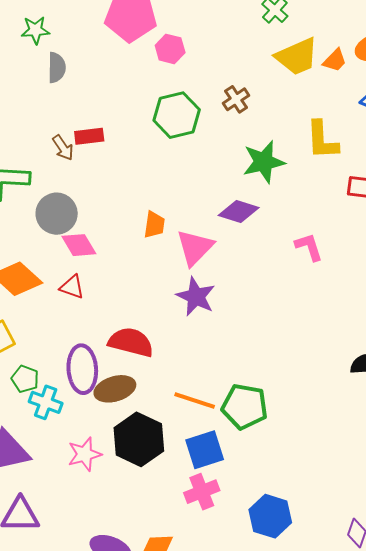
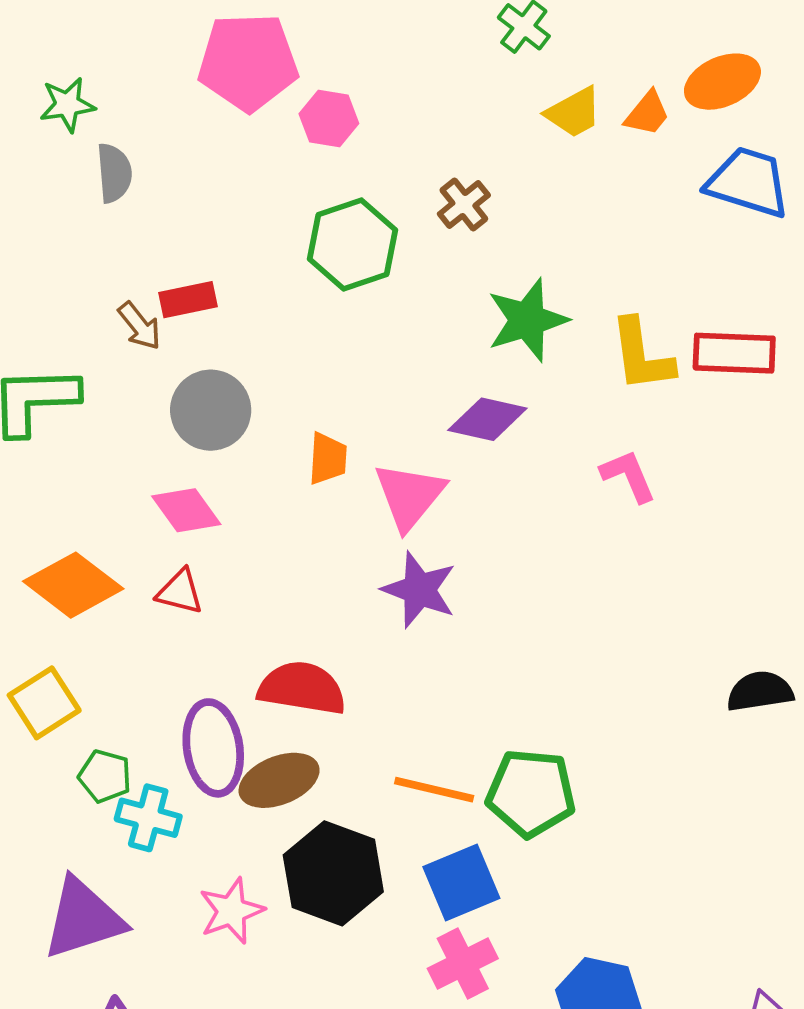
yellow trapezoid: (297, 57) -> (574, 112), size x0.7
yellow L-shape: (322, 140) -> (642, 355), moved
gray circle: (57, 214) -> (211, 410), moved

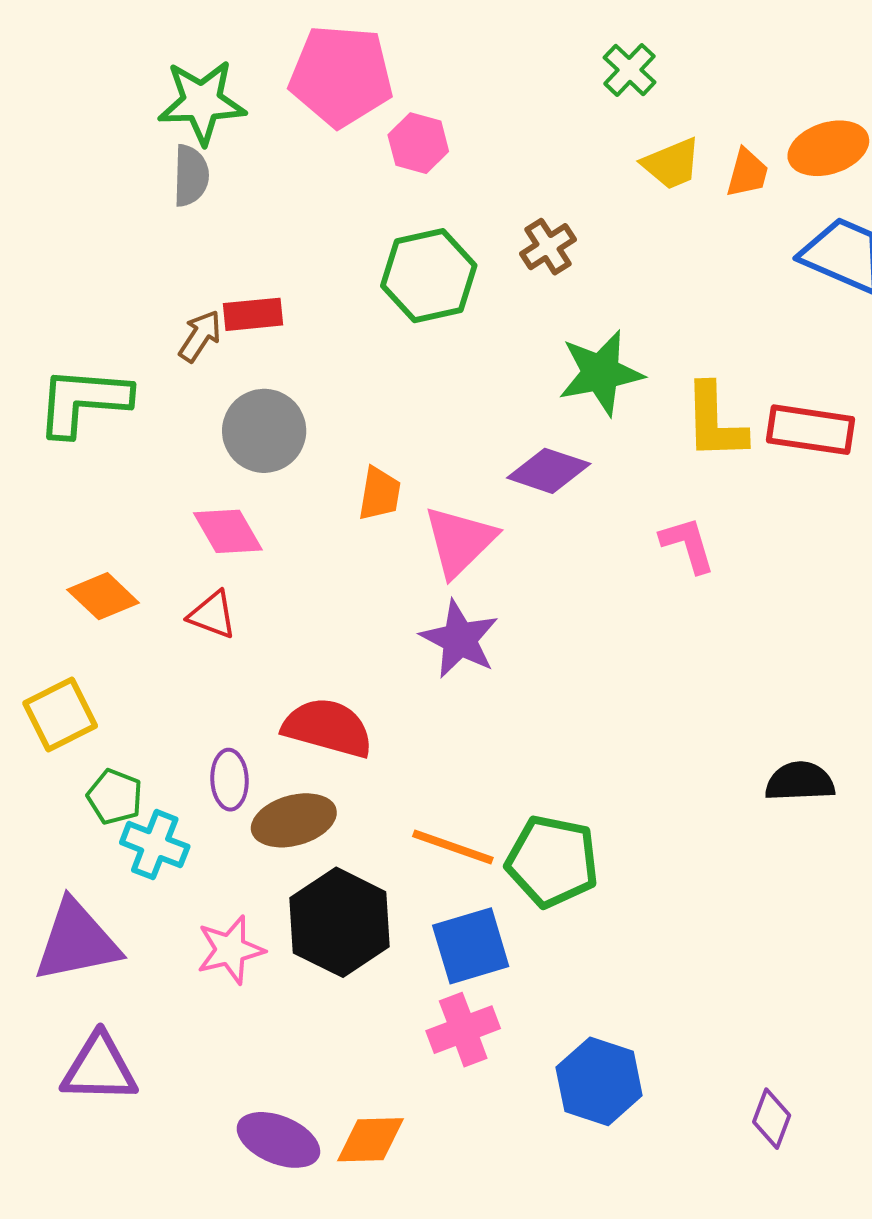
green star: (67, 105) -> (202, 102), moved, size x1.5
orange trapezoid: (647, 113) -> (747, 173), turned -30
brown arrow: (140, 326) -> (200, 336), turned -114
orange diamond: (73, 585) -> (103, 596), size x0.7
purple ellipse: (213, 748) -> (229, 780), size x0.6

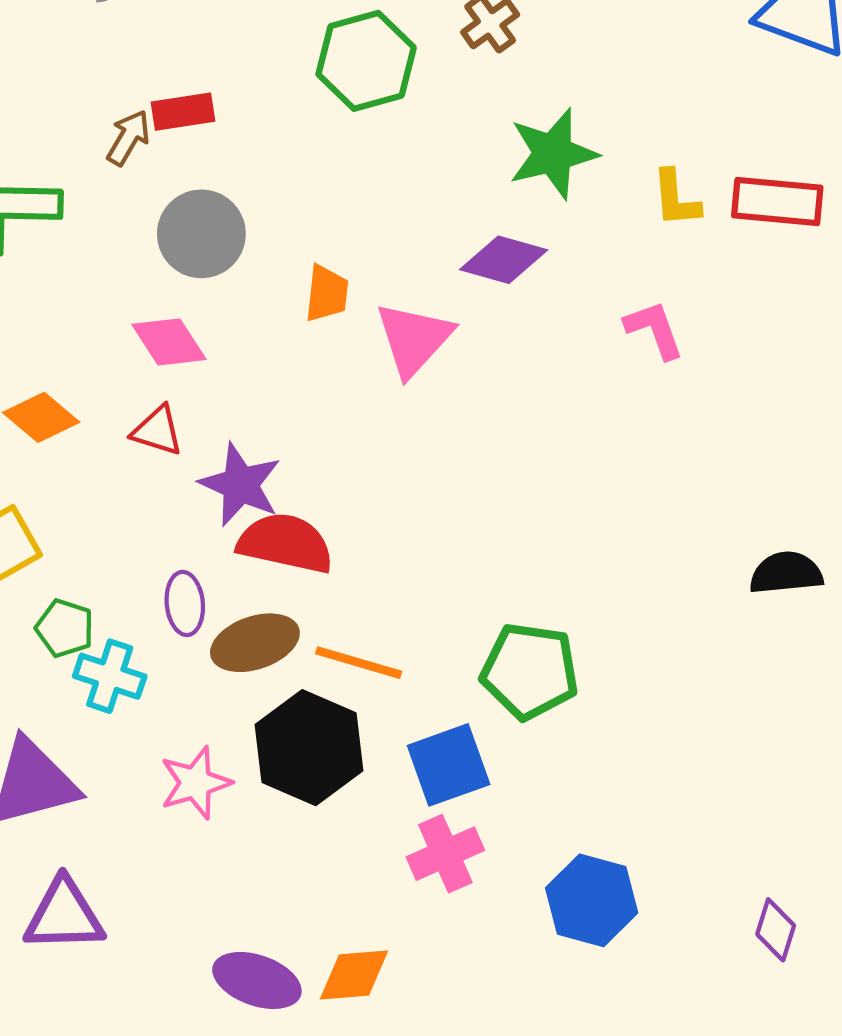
yellow L-shape: (715, 422) -> (676, 199), size x0.7
purple star: (460, 639) -> (240, 485), moved
orange line: (453, 847) -> (359, 663), moved

